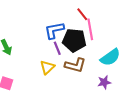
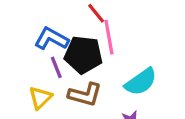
blue L-shape: (54, 30) -> (51, 39), turned 40

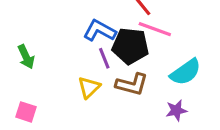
pink line: (109, 37) -> (155, 29), turned -60

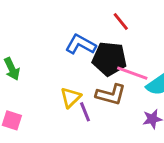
pink line: (155, 29) -> (132, 73), moved
purple line: (104, 58) -> (85, 112), moved

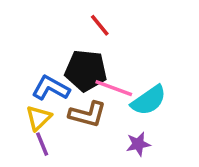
blue L-shape: (81, 44) -> (51, 88), moved
purple line: (85, 112) -> (42, 144), moved

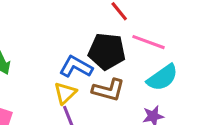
pink line: (114, 88) -> (149, 42), moved

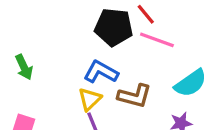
pink line: (149, 42) -> (157, 40), moved
black pentagon: (107, 51) -> (114, 27), moved

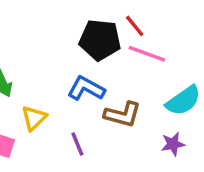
yellow triangle: (90, 99) -> (34, 118), moved

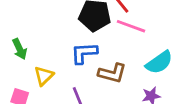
blue L-shape: (86, 88) -> (84, 53), turned -32

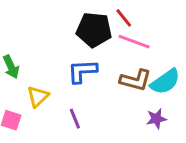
brown L-shape: (112, 73) -> (136, 80), moved

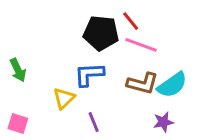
yellow triangle: (38, 96) -> (64, 98), moved
purple line: (75, 119) -> (94, 122), moved

